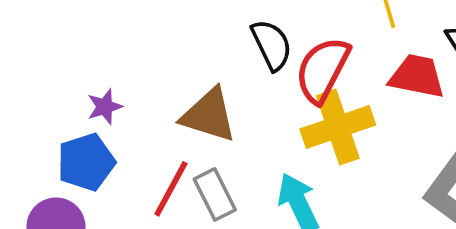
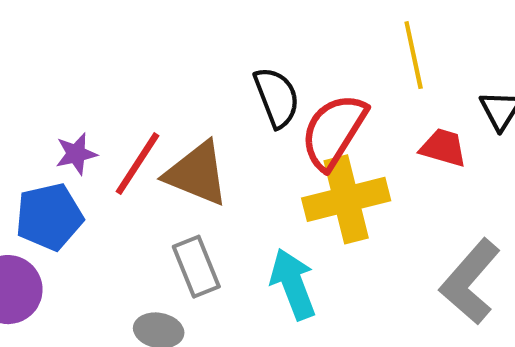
red trapezoid: (417, 76) -> (443, 148), size x0.7
red line: (171, 189) -> (138, 164), moved

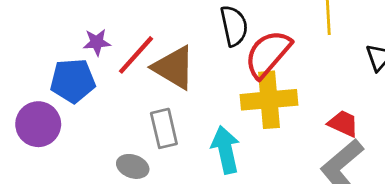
red trapezoid: (443, 148) -> (343, 123), moved

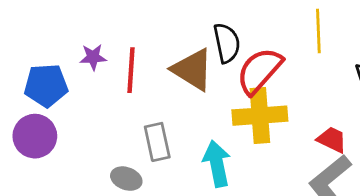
red line: (136, 55) -> (131, 70), turned -39
brown triangle: (174, 68) -> (192, 70), moved
blue pentagon: (73, 81) -> (46, 85), moved

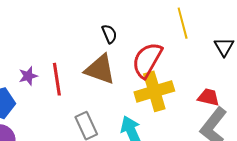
black semicircle: (227, 43) -> (109, 34), moved, size x0.7

